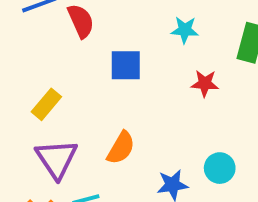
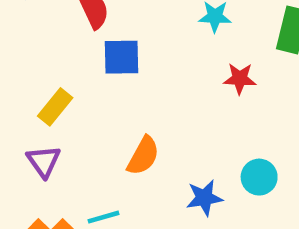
blue square: (126, 65) -> (122, 57), moved
purple triangle: (56, 159) -> (44, 161), moved, size x0.7

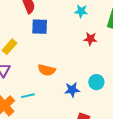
orange semicircle: (143, 156) -> (47, 70), turned 72

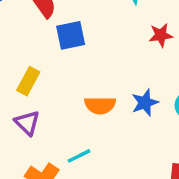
blue star: (72, 90) -> (145, 103), moved

